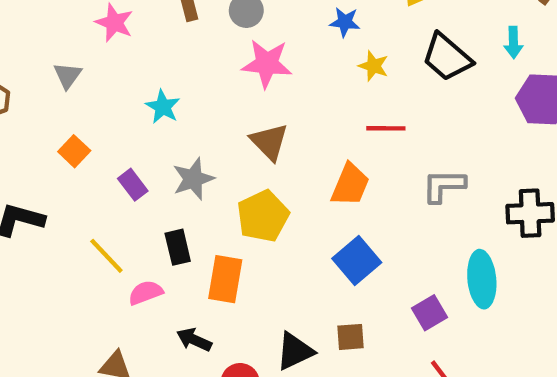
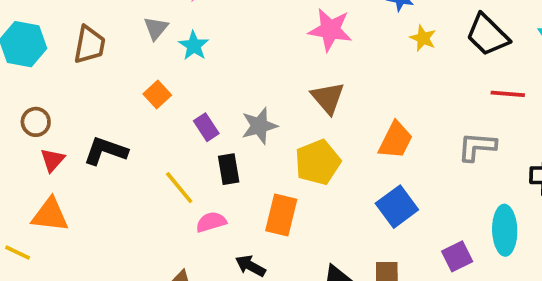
cyan star: (163, 107) -> (194, 46), moved
red line: (386, 128) -> (508, 94), moved
black rectangle: (178, 247) -> (229, 169), moved

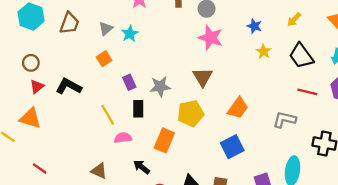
gray triangle: (156, 28) -> (106, 28), moved

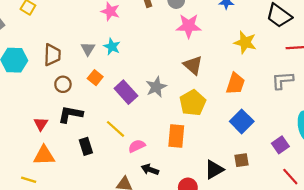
yellow star: (264, 51) -> (245, 42), moved, size x1.5
brown circle: (31, 63) -> (63, 84), moved
purple rectangle: (129, 82) -> (126, 92), size x1.5
black rectangle: (138, 109) -> (86, 146), moved
black arrow: (142, 167) -> (150, 170), moved

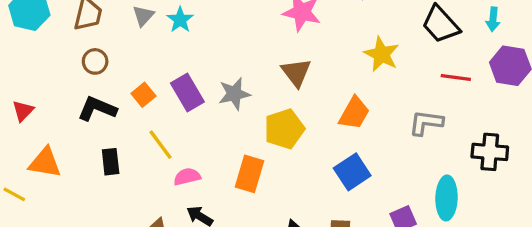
orange square: (95, 78) -> (143, 95), moved
red triangle: (41, 124) -> (23, 111), moved

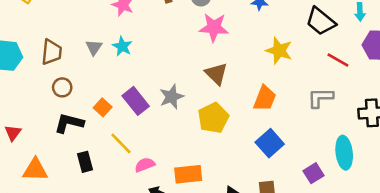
red line: (456, 77) -> (338, 60), turned 30
orange rectangle: (249, 174) -> (188, 174), moved, turned 76

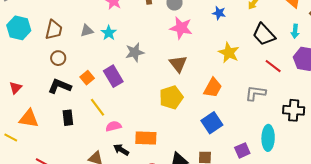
gray triangle: (94, 47) -> (87, 31), turned 32
gray star: (172, 97) -> (135, 52), moved

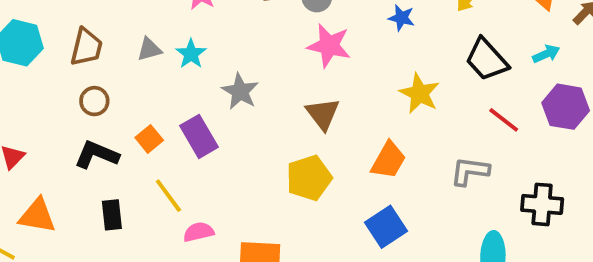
cyan arrow: (295, 31) -> (546, 54), turned -120
gray star: (135, 52) -> (240, 91), turned -30

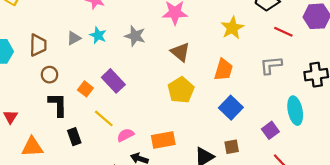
gray star: (240, 91) -> (135, 36), moved
yellow star: (419, 93) -> (232, 28), turned 30
black L-shape: (97, 155) -> (58, 105), turned 80

